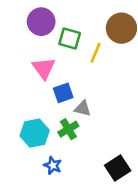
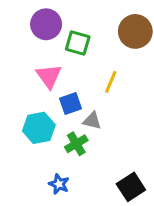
yellow line: (96, 53) -> (111, 82), moved
cyan hexagon: (35, 133) -> (39, 128), moved

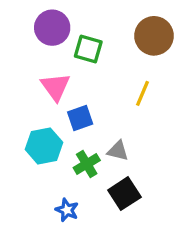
yellow line: (111, 82) -> (143, 93), moved
gray triangle: (92, 121) -> (118, 151), moved
black square: (131, 187) -> (124, 194), moved

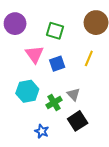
purple circle: (52, 28) -> (15, 24), moved
blue square: (80, 118) -> (57, 64), moved
gray triangle: (118, 151) -> (73, 94), turned 32

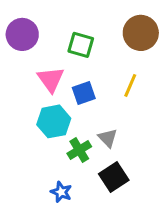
cyan hexagon: (27, 91) -> (54, 121), moved

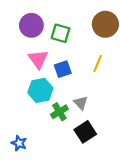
purple circle: (22, 34) -> (31, 25), moved
blue star: (61, 192) -> (19, 143), moved

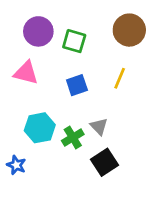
pink triangle: (38, 59) -> (26, 73), moved, turned -40
cyan hexagon: (40, 90) -> (40, 128), moved
blue star: (19, 143) -> (16, 165), moved

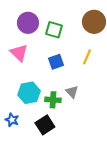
pink triangle: (26, 73) -> (19, 53), turned 30
green cross: (73, 137) -> (53, 100), turned 35
black square: (104, 162) -> (45, 125), moved

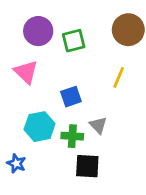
green square: (54, 30) -> (74, 41), turned -30
blue square: (56, 62) -> (71, 97), moved
black square: (45, 125) -> (87, 166), moved, turned 36

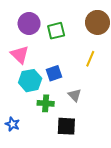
cyan hexagon: (40, 127) -> (30, 81), moved
green cross: (72, 136) -> (46, 103), moved

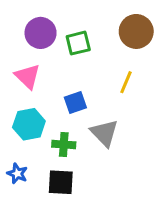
cyan hexagon: (30, 81) -> (29, 124), moved
gray triangle: (75, 95) -> (104, 133), size x1.5
black square: (66, 126) -> (61, 182), moved

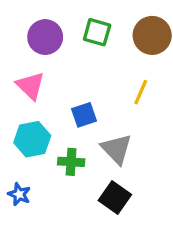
green square: (78, 43) -> (97, 32), moved, turned 30
black square: (61, 182) -> (115, 198), moved, turned 32

